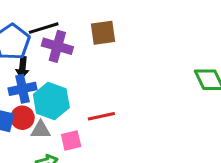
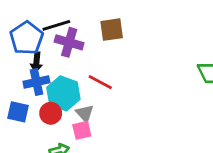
red line: (101, 116) -> (100, 82), moved, turned 40
red circle: (22, 118) -> (51, 113), moved
gray triangle: (41, 130) -> (85, 113), moved, turned 48

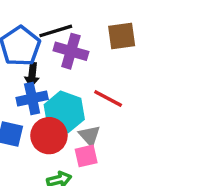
red circle: (51, 113) -> (49, 136), size x1.4

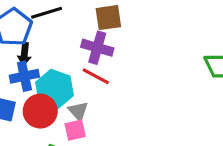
purple cross: (71, 51) -> (97, 48), moved

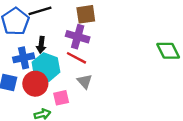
black arrow: (24, 54) -> (41, 45), moved
gray triangle: (78, 111) -> (85, 81), moved

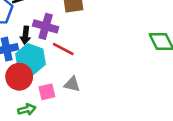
purple cross: (78, 37) -> (46, 26), moved
gray triangle: (85, 81) -> (72, 84), moved, turned -35

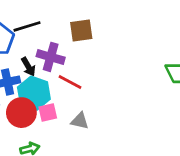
black arrow: (25, 35) -> (28, 67), turned -36
pink square: (47, 92) -> (48, 113), moved

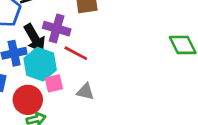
black arrow: (28, 67) -> (35, 38), size x1.5
red circle: (21, 113) -> (28, 100), moved

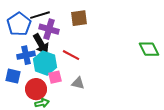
purple cross: (57, 29) -> (49, 29), moved

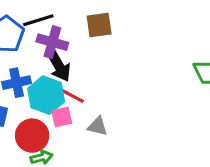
black arrow: (41, 44) -> (59, 65), moved
red line: (71, 55) -> (71, 95), moved

